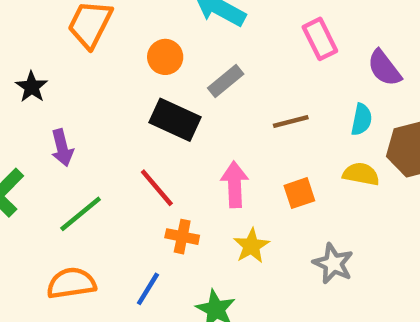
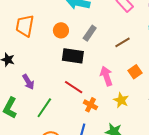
orange cross: (182, 237) -> (90, 105), turned 32

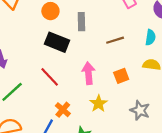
gray rectangle: (90, 33) -> (81, 22), turned -49
orange cross: (90, 105) -> (63, 110), moved

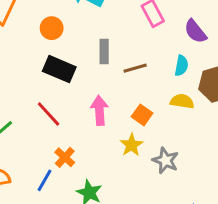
gray rectangle: (81, 22) -> (104, 51), moved
orange square: (121, 76) -> (142, 115), turned -35
yellow star: (98, 104) -> (131, 145), moved

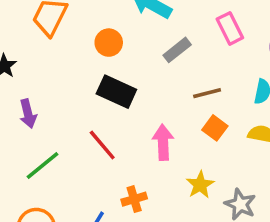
gray rectangle: (104, 51) -> (177, 50), moved, turned 50
orange square: (142, 115) -> (215, 128), moved
orange cross: (65, 157) -> (134, 199), moved, turned 30

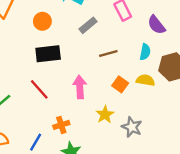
black rectangle: (116, 92) -> (48, 54), turned -30
orange square: (215, 128) -> (120, 84), moved

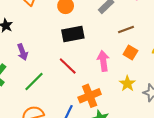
orange square: (120, 84) -> (130, 53), moved
orange cross: (61, 125) -> (90, 96), size x1.5

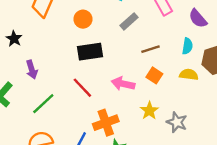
pink arrow: (103, 61) -> (123, 84), turned -72

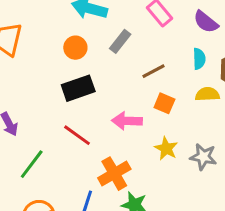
orange circle: (83, 19) -> (75, 48), moved

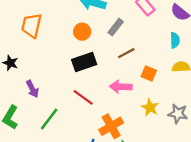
brown line: (153, 71) -> (126, 53), moved

